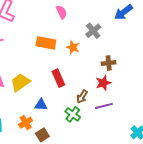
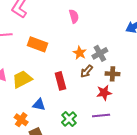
gray cross: (93, 31) -> (100, 53), moved
orange rectangle: (46, 43) -> (37, 44), moved
brown arrow: (82, 97) -> (87, 71), moved
orange cross: (26, 123) -> (21, 120), turned -32

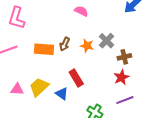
pink semicircle: (74, 16) -> (81, 11), moved, turned -32
brown arrow: (87, 71) -> (65, 44), moved
blue triangle: (39, 105) -> (62, 94), moved, turned 40

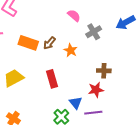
gray cross: (106, 41) -> (94, 32), moved
blue triangle: (62, 94) -> (76, 103), moved

